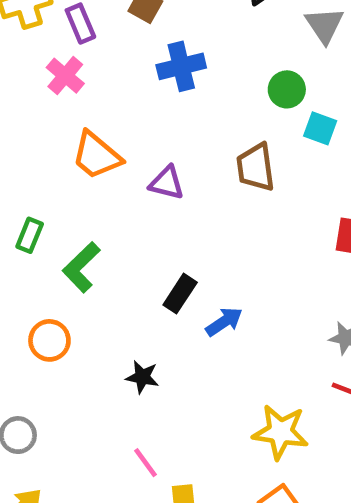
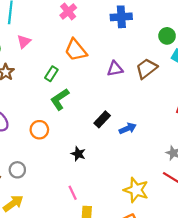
brown trapezoid: (256, 167) -> (147, 68), turned 50
purple triangle: (167, 183) -> (115, 69), moved, turned -35
green rectangle: (30, 235) -> (51, 74), moved
blue arrow: (224, 322) -> (128, 128), moved

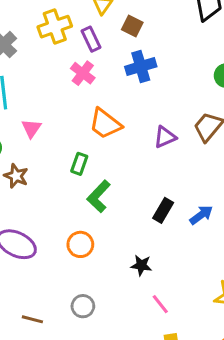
blue cross: (121, 17) -> (141, 67), moved
gray circle: (17, 170) -> (83, 306), moved
pink line: (73, 193) -> (160, 304), moved

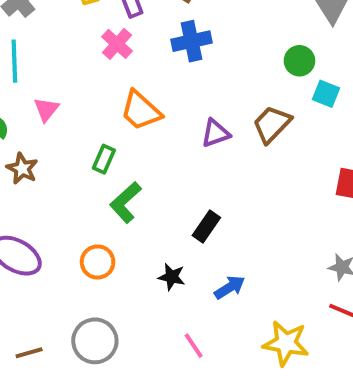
blue arrow: (201, 215) -> (230, 287), moved
black star: (141, 265) -> (172, 277), moved
gray circle: (83, 306) -> (95, 341), size x1.5
brown line: (32, 319) -> (29, 353), turned -35

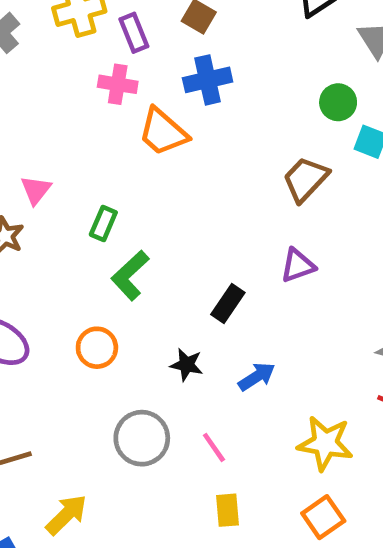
pink cross: (117, 44) -> (118, 84), turned -32
pink triangle: (46, 109) -> (36, 190), moved
orange trapezoid: (141, 111) -> (163, 132), moved
purple triangle: (216, 133) -> (298, 266), moved
gray circle: (95, 341) -> (142, 438), moved

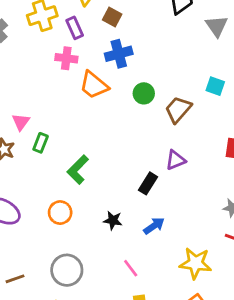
green circle: (338, 102) -> (144, 93), moved
green rectangle: (103, 223) -> (41, 143), moved
black rectangle: (228, 303) -> (148, 183), moved
gray circle: (142, 438) -> (67, 270), moved

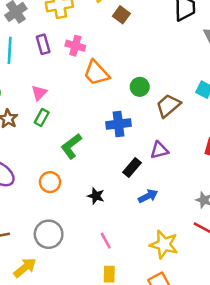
purple rectangle: (75, 28) -> (43, 44), moved
blue cross: (119, 54) -> (118, 124), moved
pink triangle: (21, 122) -> (39, 93), moved
blue arrow: (154, 226) -> (148, 196), moved

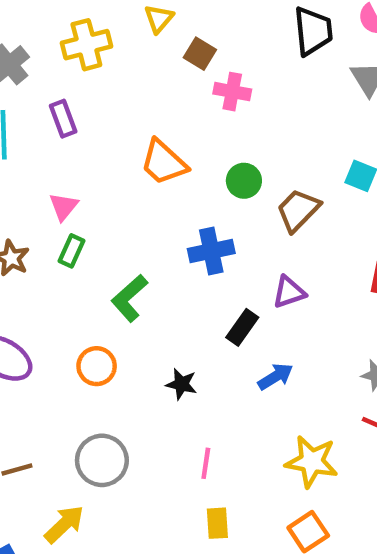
pink cross: (75, 46) -> (232, 92), moved
pink line: (106, 241) -> (206, 463), turned 42

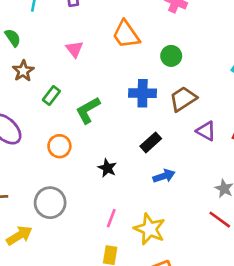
pink triangle: (63, 207) -> (74, 49), moved, turned -30
brown trapezoid: (298, 210) -> (183, 99), moved
green rectangle: (72, 251) -> (51, 95), moved
purple triangle: (289, 292) -> (206, 131), moved, turned 35
yellow star: (312, 462) -> (150, 229), moved

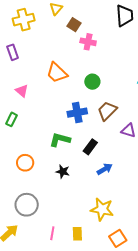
green rectangle: (51, 95) -> (12, 119), moved
green L-shape: (88, 110) -> (60, 140), moved, turned 55
pink line: (111, 218) -> (52, 233), moved

